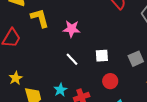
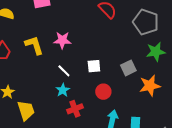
yellow L-shape: (40, 18) -> (34, 45), moved
cyan star: (60, 90) -> (63, 90), moved

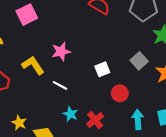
white line: (64, 71) -> (60, 85), moved
cyan star: (63, 90) -> (71, 114), moved

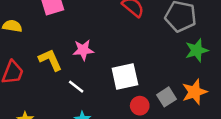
gray square: (139, 61) -> (167, 97), moved
white square: (102, 69) -> (125, 76), size x1.6

